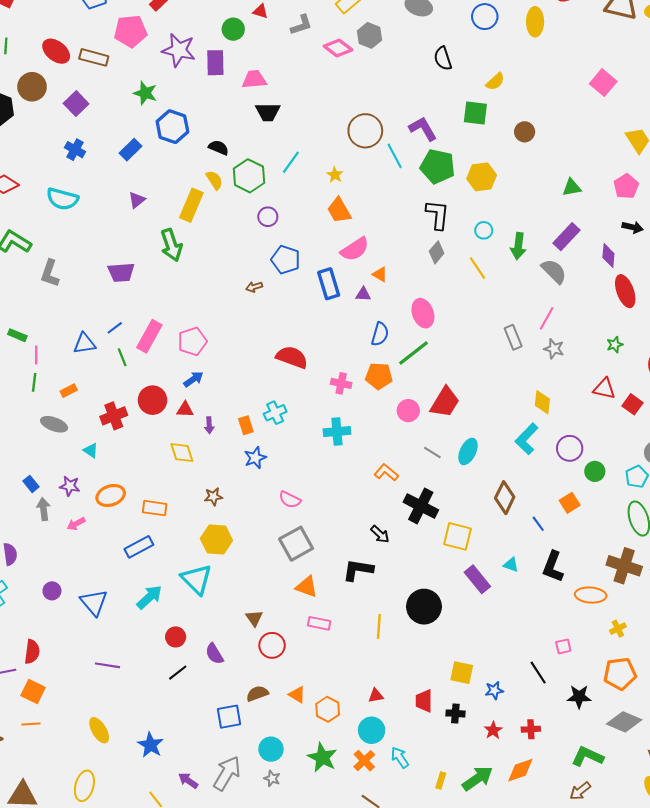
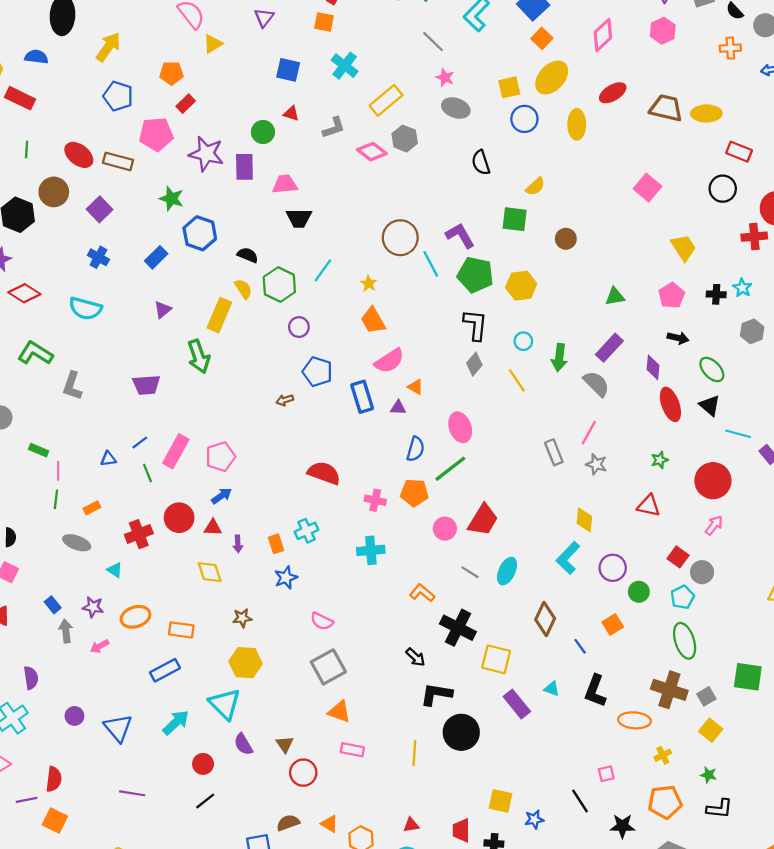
blue triangle: (84, 344) -> (108, 459), size x0.7
red square: (633, 404) -> (678, 557), moved
black L-shape: (358, 570) -> (436, 694), moved
purple semicircle: (214, 654) -> (243, 744), moved

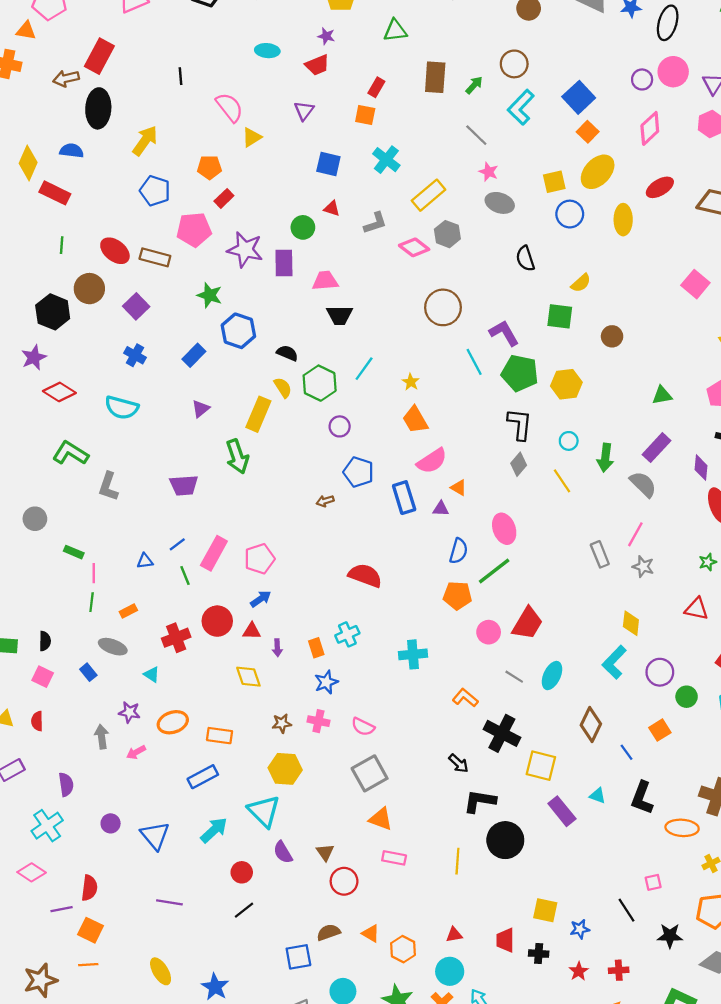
brown circle: (400, 238) -> (443, 307), moved
pink cross: (375, 500) -> (318, 721), moved
blue rectangle: (53, 605) -> (88, 672), moved

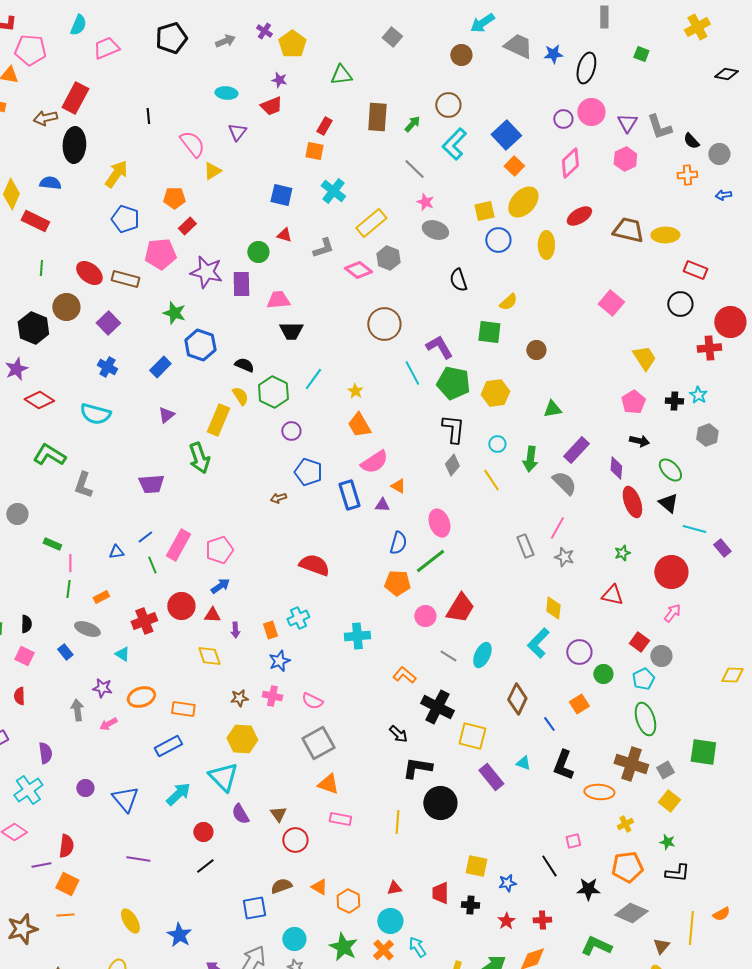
purple triangle: (304, 111) -> (237, 132), moved
green triangle: (662, 395) -> (552, 409), moved

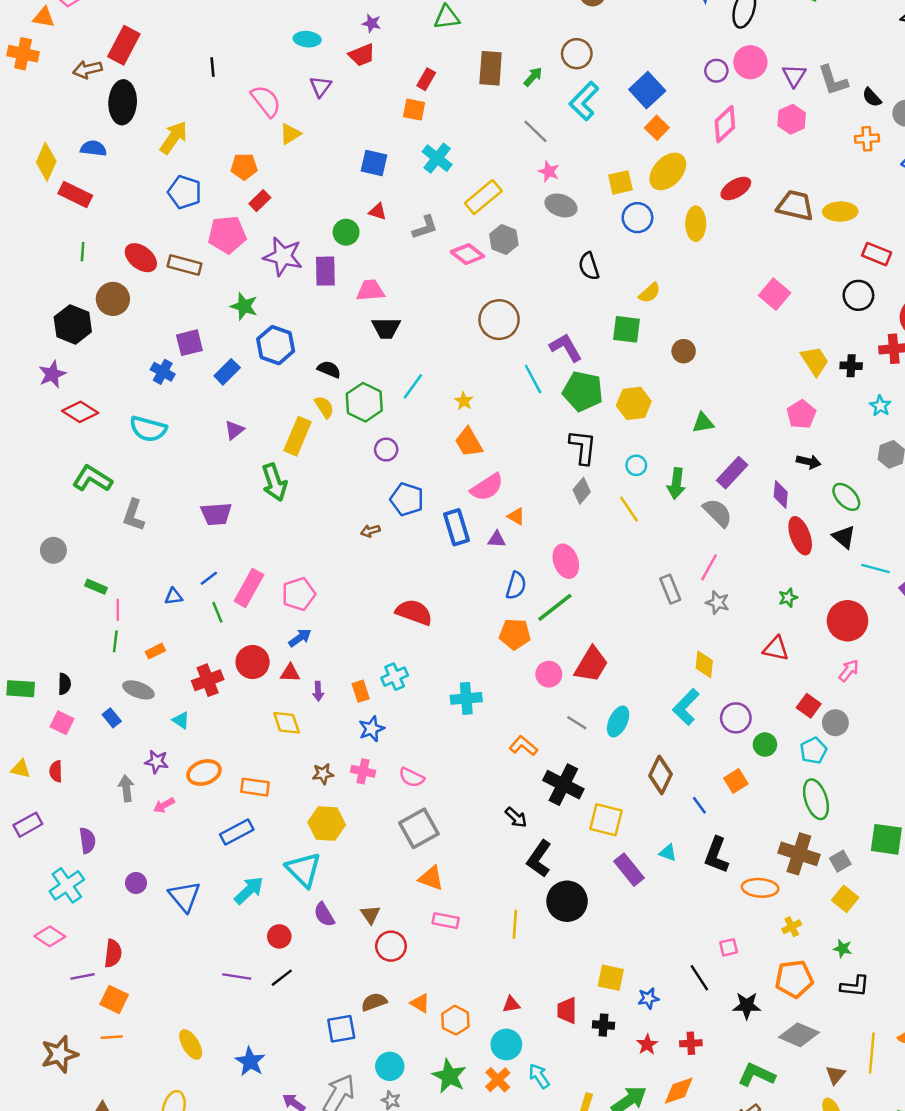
purple square: (108, 323) -> (189, 343), moved, turned 30
black cross: (674, 401) -> (851, 366), moved
black L-shape: (417, 768) -> (539, 859), turned -64
purple line: (138, 859) -> (237, 976), moved

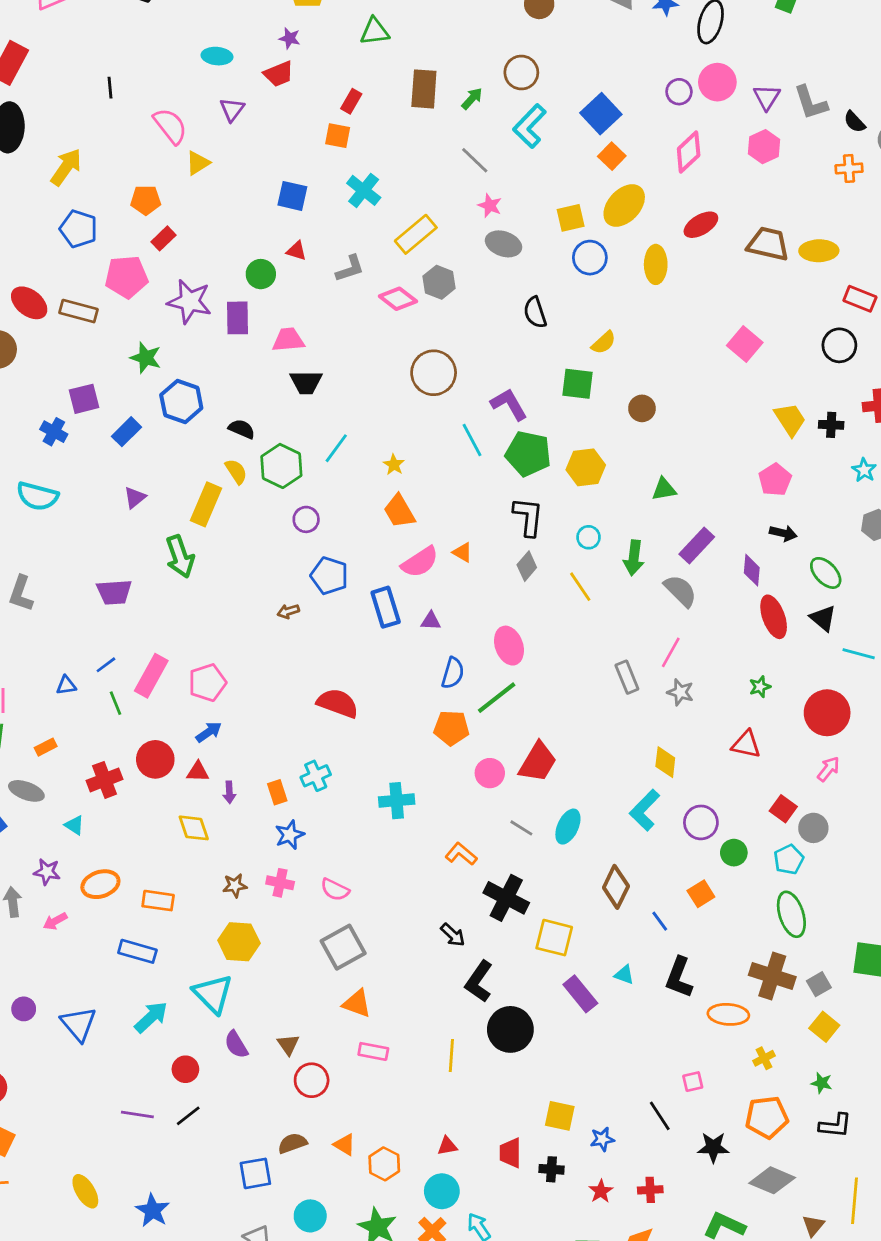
orange triangle: (516, 516) -> (462, 552), moved
blue rectangle: (237, 832) -> (137, 951), turned 44

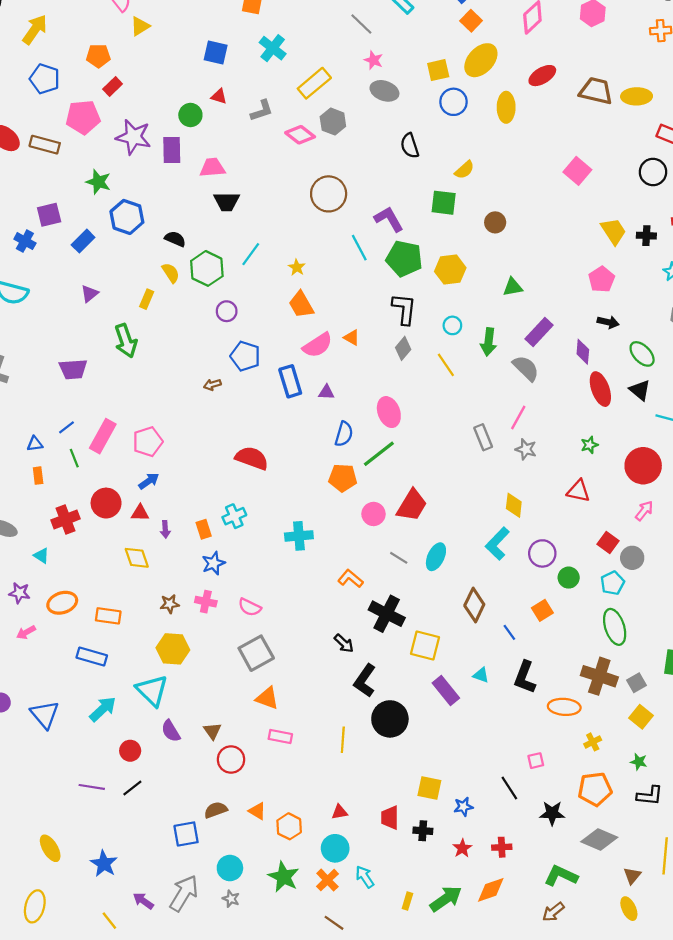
yellow rectangle: (206, 504) -> (147, 299), size x0.6
orange rectangle: (46, 747) -> (38, 476), moved, turned -70

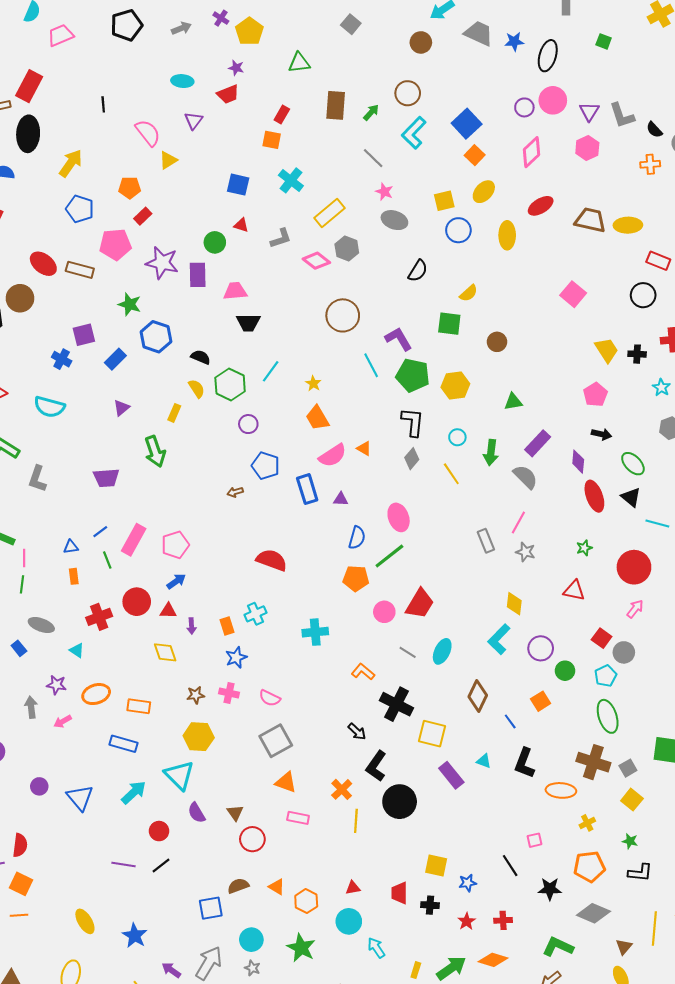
yellow ellipse: (481, 60) -> (484, 192), size x0.7
black semicircle: (410, 146) -> (418, 271), turned -130
orange cross: (327, 880) -> (342, 789), moved
orange diamond: (491, 890) -> (493, 960), turned 36

